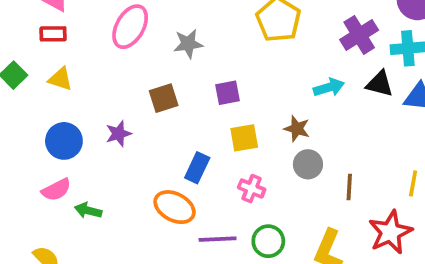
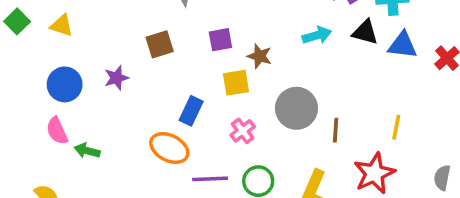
brown star: (297, 129) -> (260, 56), moved
gray circle: (308, 164) -> (296, 108), size x1.5
pink cross: (252, 189) -> (243, 131), turned 30
pink semicircle: (56, 190) -> (57, 131), turned 92

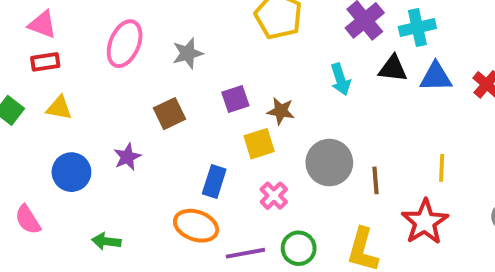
cyan arrow: (317, 35) -> (340, 79), turned 96
pink semicircle: (57, 131) -> (28, 220), moved

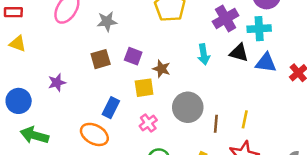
purple square: (235, 99) -> (133, 56), turned 30
brown square: (170, 114) -> (101, 59), moved
yellow line: (442, 168) -> (245, 119), moved
blue circle: (71, 172) -> (19, 101), moved
green arrow: (106, 241) -> (34, 135), size x1.5

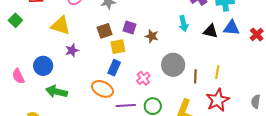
yellow triangle: (18, 44) -> (60, 26), moved, size x1.5
black triangle: (239, 53) -> (211, 31), moved
yellow square: (144, 88) -> (118, 47), moved

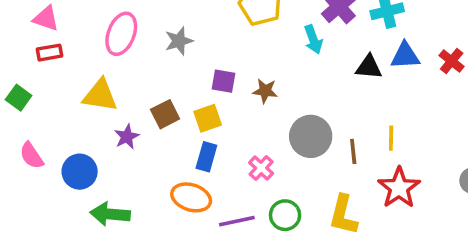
cyan arrow: (183, 24) -> (313, 39), moved
brown square: (105, 31) -> (165, 114), moved
pink semicircle: (18, 76) -> (31, 156), moved

